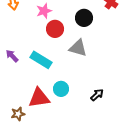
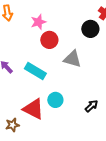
black circle: (84, 18) -> (90, 29), moved
red triangle: (39, 98) -> (33, 109), turned 35

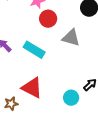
cyan circle: (55, 100) -> (71, 98), moved

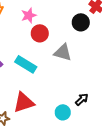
red triangle: (32, 88) -> (24, 102), turned -45

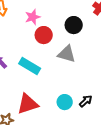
black circle: (81, 22) -> (74, 25), moved
cyan circle: (63, 112) -> (65, 102), moved

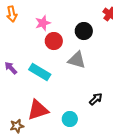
black arrow: (86, 101) -> (96, 99), moved
cyan circle: (65, 102) -> (70, 119), moved

